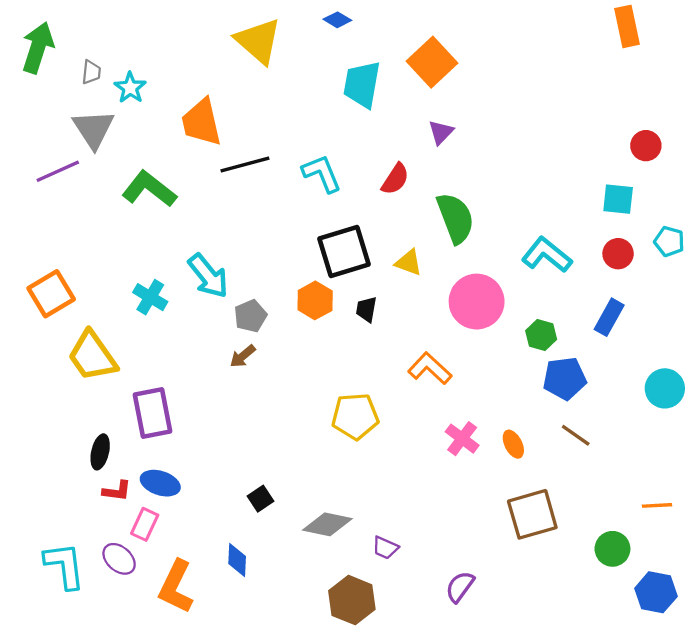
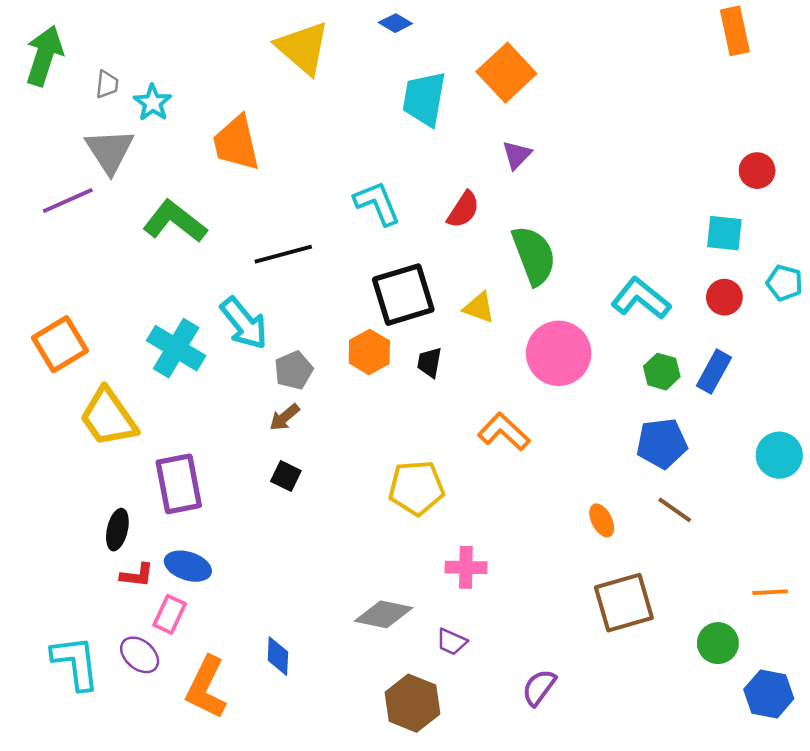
black line: (245, 165) -> (283, 254), moved
cyan cross: (150, 297) -> (176, 348), size x1.4
green hexagon: (541, 335) -> (662, 372), moved
pink cross: (462, 439) -> (466, 567), moved, turned -36
black square: (261, 499) -> (286, 476), moved, turned -30

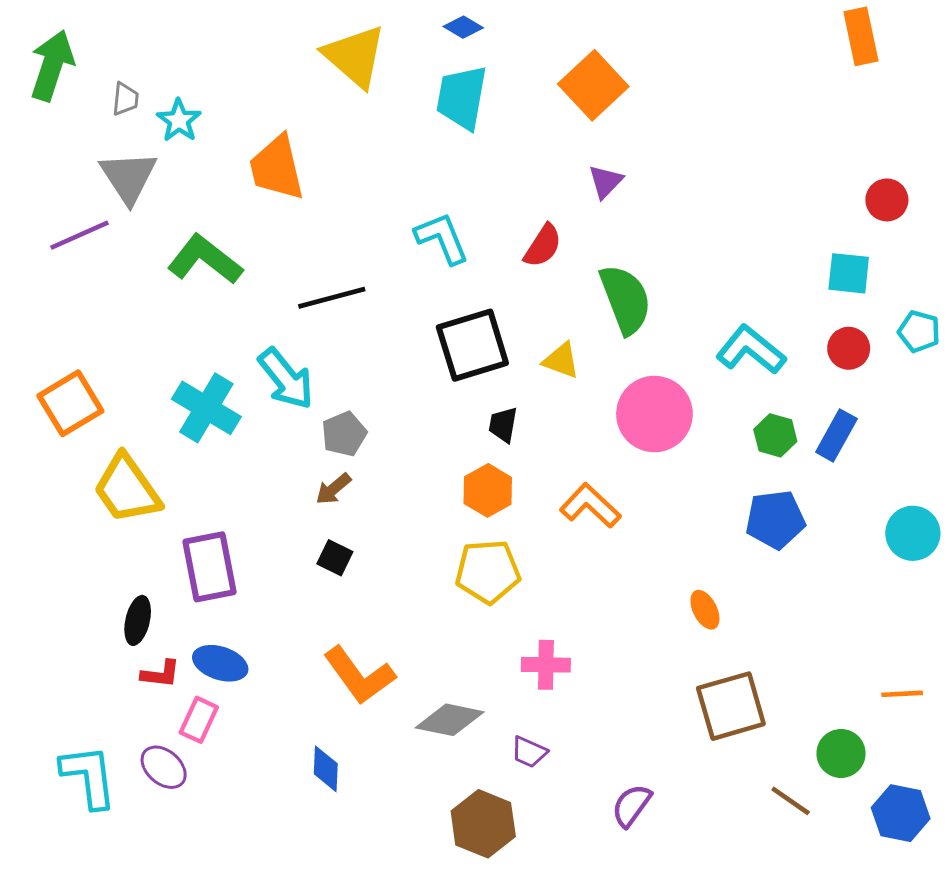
cyan trapezoid: (424, 99) -> (462, 97), moved
orange hexagon: (369, 352) -> (488, 490), moved
brown line: (675, 510) -> (791, 801), moved
orange L-shape: (206, 687) -> (359, 675), moved, turned -62

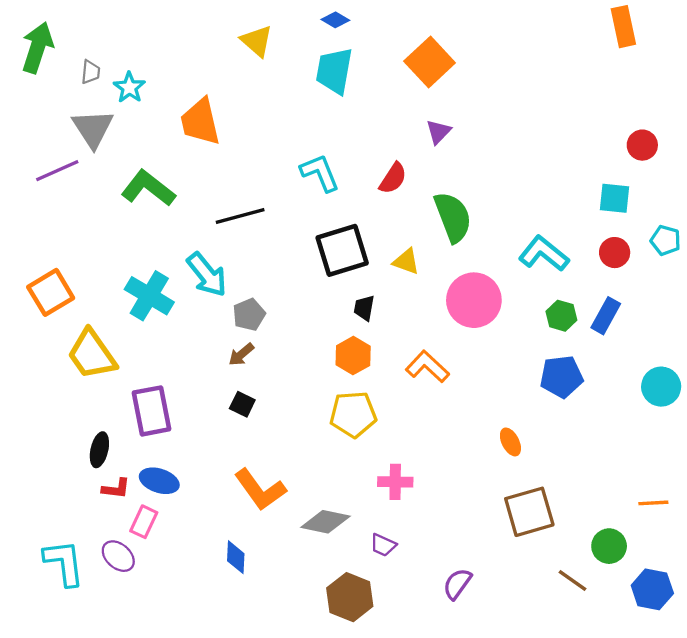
yellow triangle: (355, 56) -> (257, 41), size x0.7

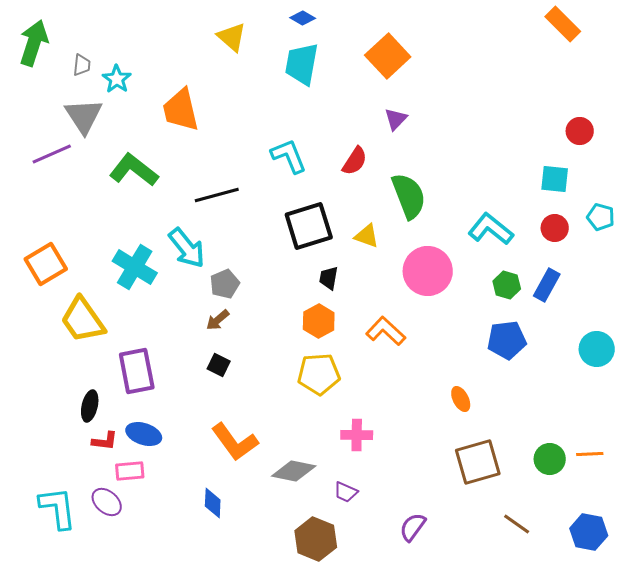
orange rectangle: (623, 27) -> (563, 24), turned -33
pink rectangle: (144, 522) -> (130, 471), turned 60
green circle: (609, 546) -> (550, 459), moved

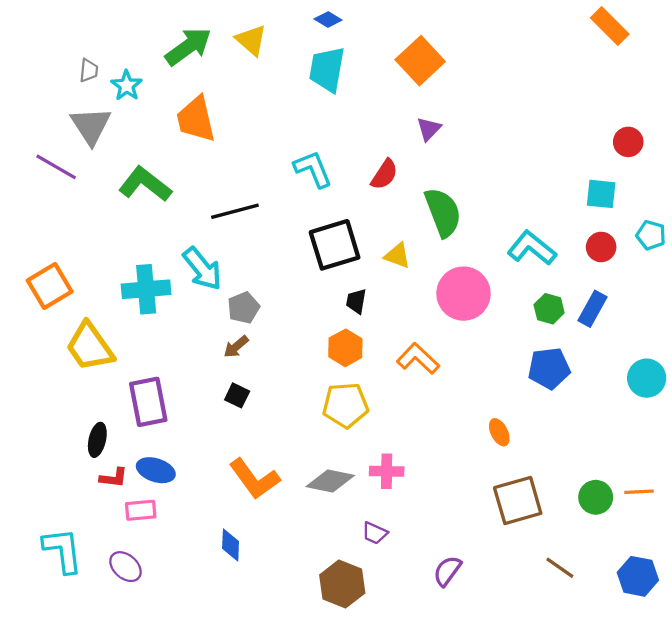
green arrow: (34, 43) -> (188, 47), moved, turned 36
purple line: (52, 154) -> (56, 167), turned 54
cyan cross: (135, 267) -> (146, 289), turned -36
gray diamond: (294, 471) -> (330, 481), moved
purple ellipse: (107, 502) -> (125, 567), moved

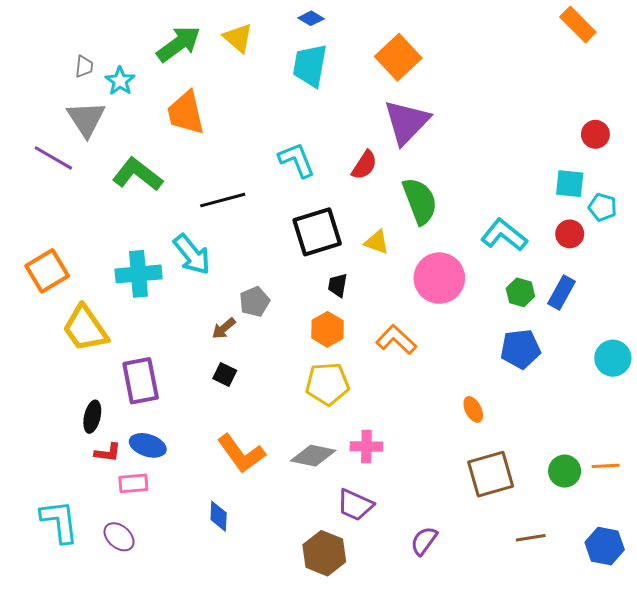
purple triangle: (429, 129) -> (406, 122), size x2.0
cyan pentagon: (651, 235) -> (603, 207), moved
gray pentagon: (244, 308) -> (255, 302), moved
purple trapezoid: (375, 533) -> (355, 505), size x1.5
brown line: (560, 568) -> (531, 538), turned -44

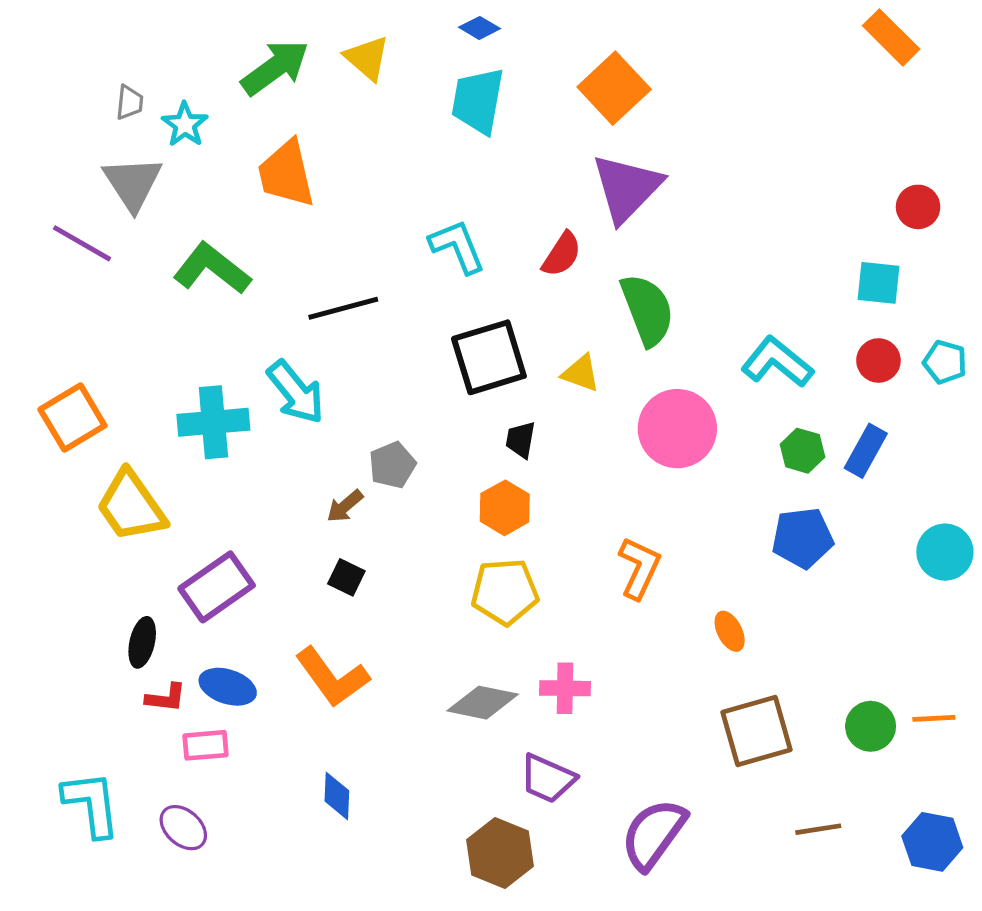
cyan pentagon: (603, 207) -> (945, 362), moved
orange L-shape: (396, 340) -> (639, 568), moved, turned 72
purple rectangle: (141, 381) -> (217, 587), turned 66
orange L-shape: (241, 454) -> (332, 677), moved
purple semicircle: (424, 541) -> (654, 834), size x1.6

